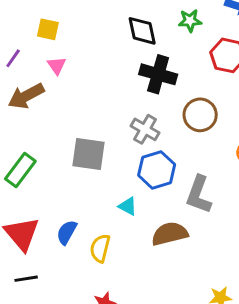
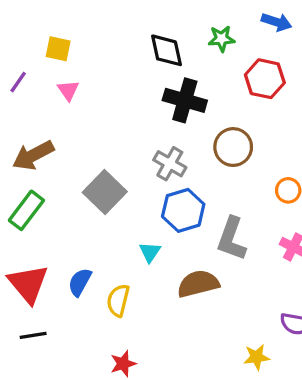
brown arrow: (26, 96) -> (33, 155), moved
gray square: (88, 154) -> (105, 192), turned 36
cyan triangle: (128, 206) -> (150, 252), turned 36

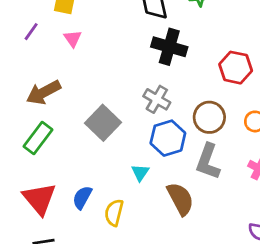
red hexagon: (265, 79) -> (236, 68), moved
brown circle: (233, 147) -> (209, 117), moved
brown semicircle: (198, 284) -> (180, 199), turned 76

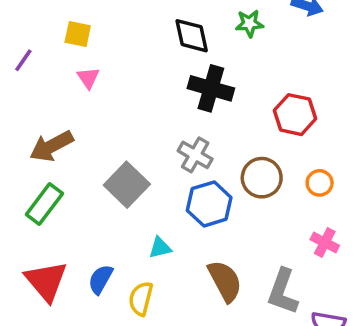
purple line: (31, 32) -> (23, 60), moved
gray L-shape: (208, 162) -> (283, 292), moved
cyan triangle: (140, 173) -> (160, 248), moved, turned 42

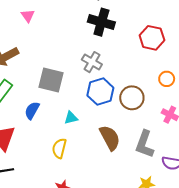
brown circle: (262, 178) -> (132, 98), moved
gray square: (127, 185) -> (51, 80), turned -30
blue semicircle: (100, 279) -> (32, 110), moved

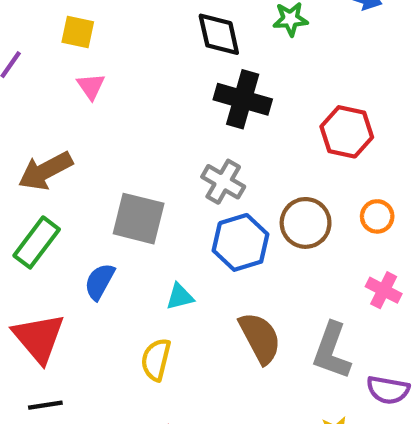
brown circle: (132, 98) -> (306, 223), moved

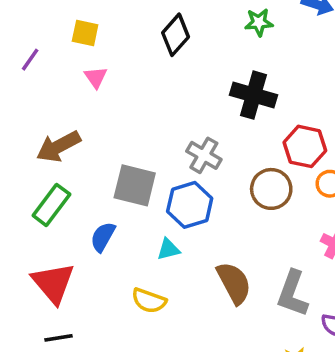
black diamond: (219, 34) -> (175, 35), moved, turned 54
black cross: (243, 99) -> (253, 95), moved
red hexagon: (347, 132) -> (305, 146), moved
blue hexagon: (241, 242) -> (190, 205), moved
yellow semicircle: (156, 360) -> (149, 301), turned -84

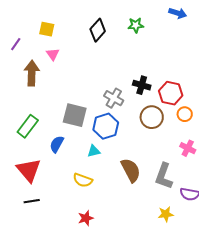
green star: (259, 22) -> (136, 25), moved
black cross: (253, 95) -> (142, 85), moved, size x0.7
brown arrow: (59, 146) -> (32, 73), moved, turned 120

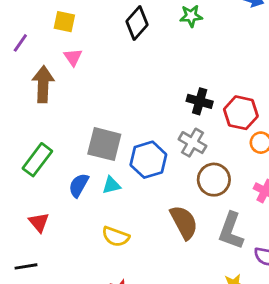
gray cross: (114, 98) -> (193, 143), moved
brown circle: (152, 117) -> (214, 180), moved
cyan triangle: (94, 151) -> (111, 185), moved
red triangle: (29, 170) -> (39, 222), size x0.6
black line: (32, 201) -> (26, 266), moved

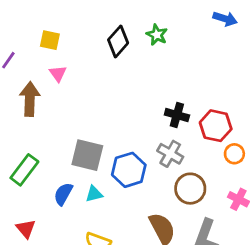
green star: (191, 16) -> (157, 35), moved, turned 30

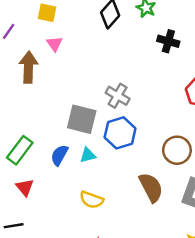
black cross: (177, 115) -> (168, 41), moved
gray cross: (170, 154) -> (118, 96), moved
green rectangle: (24, 170) -> (20, 150), moved

